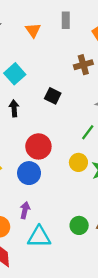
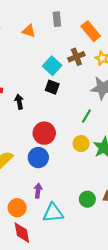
orange triangle: (33, 30) -> (29, 31), turned -32
cyan square: (15, 74) -> (52, 66), moved

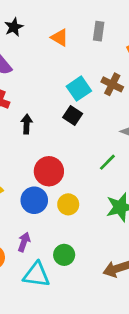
brown cross: (76, 57) -> (112, 84), turned 35
yellow circle: (81, 144) -> (68, 204), moved
green circle: (87, 199) -> (64, 255), moved

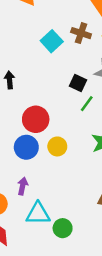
black square: (73, 115) -> (78, 83), moved
green circle: (64, 255) -> (63, 228), moved

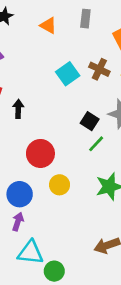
blue circle: (26, 147) -> (20, 194), moved

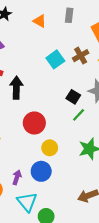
brown cross: (99, 69) -> (81, 56), turned 35
black arrow: (18, 109) -> (16, 88), size x1.5
blue circle: (20, 194) -> (41, 171), moved
cyan triangle: (30, 253) -> (27, 202), turned 45

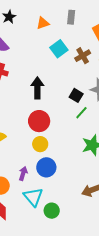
orange triangle: (40, 21) -> (43, 23), turned -48
cyan square: (55, 59) -> (59, 49), moved
black arrow: (16, 88) -> (37, 88), moved
yellow circle: (50, 148) -> (40, 144), moved

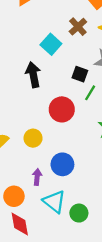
cyan square: (59, 49) -> (51, 44), moved
red circle: (39, 121) -> (62, 109), moved
yellow circle: (40, 144) -> (33, 138), moved

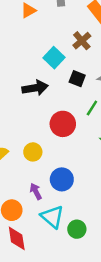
black square: (80, 74) -> (77, 79), moved
black arrow: (33, 75) -> (35, 88), turned 90
purple arrow: (37, 177) -> (36, 191), turned -35

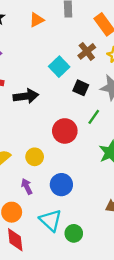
black arrow: (35, 88) -> (26, 96), moved
purple arrow: (36, 191) -> (27, 186), moved

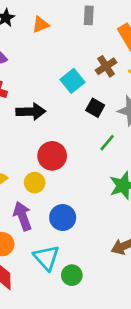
orange triangle: (37, 20) -> (41, 25), moved
red circle: (65, 131) -> (52, 156), moved
purple arrow: (27, 186) -> (22, 216), size x1.5

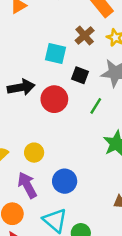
cyan square: (72, 81) -> (56, 53), turned -30
red circle: (52, 156) -> (54, 99), moved

